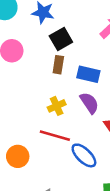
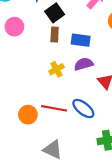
purple semicircle: (89, 103) -> (84, 64), turned -66
red line: (55, 136) -> (54, 108), moved

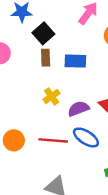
purple semicircle: (84, 64) -> (78, 109), moved
orange circle: (28, 115) -> (14, 140), moved

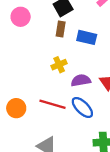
orange circle: (14, 140) -> (16, 108), moved

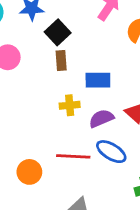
blue rectangle: (87, 37) -> (98, 80), moved
yellow cross: (59, 65) -> (70, 105), turned 32

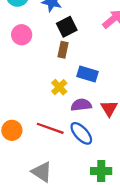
yellow cross: (70, 105) -> (59, 87), turned 35

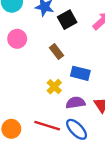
black square: (67, 27) -> (67, 20), moved
brown rectangle: (63, 50) -> (57, 52), turned -48

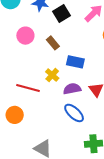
pink circle: (17, 39) -> (25, 36), moved
red line: (47, 126) -> (28, 88), moved

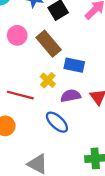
brown rectangle: (53, 43) -> (49, 44), size x1.6
blue ellipse: (74, 113) -> (57, 122), moved

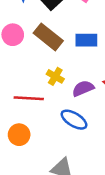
blue rectangle: (74, 65) -> (86, 40), moved

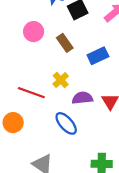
brown rectangle: (48, 37) -> (65, 43), size x0.7
blue rectangle: (86, 40) -> (98, 56), turned -42

